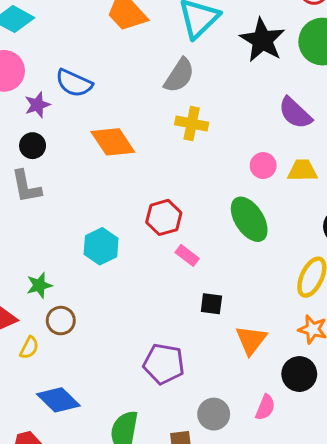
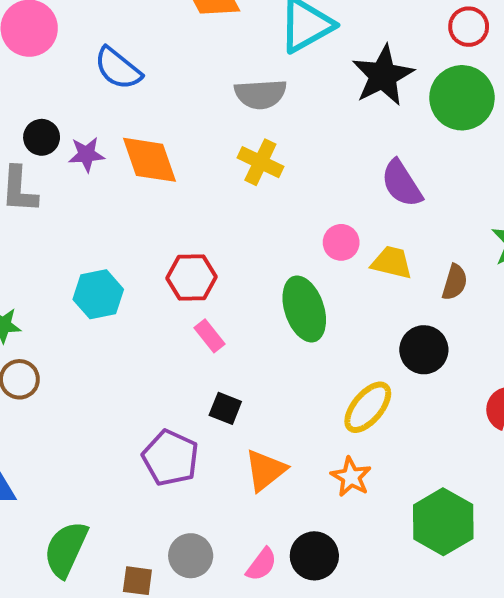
gray semicircle: (179, 75) -> (260, 94), turned 39
purple star: (37, 105) -> (86, 154), moved
purple pentagon: (164, 364) -> (170, 458), moved
black circle: (299, 374) -> (314, 556), moved

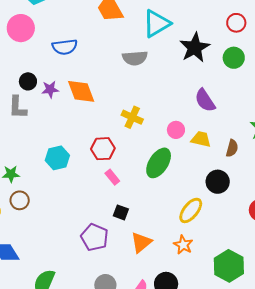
blue semicircle: (118, 68) -> (65, 47), turned -45
green circle: (462, 98) -> (234, 58), size x0.7
yellow cross: (260, 162) -> (132, 117), moved
green ellipse: (304, 309) -> (159, 163), turned 52

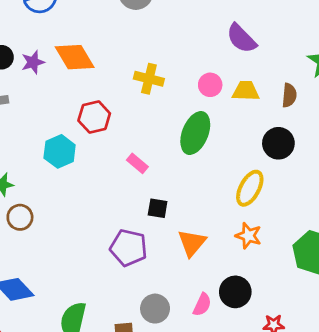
red hexagon: (103, 149) -> (94, 117), moved

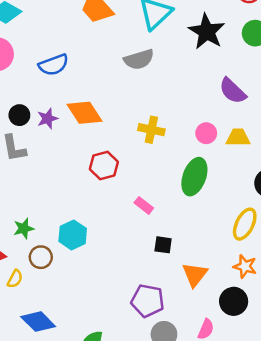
cyan hexagon: (60, 151) -> (73, 235), moved
purple pentagon: (129, 248) -> (148, 301), moved
black circle: (235, 292) -> (234, 301), moved

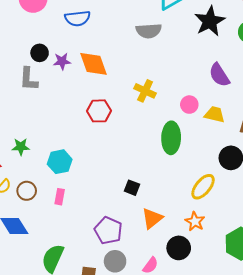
green ellipse: (194, 177) -> (171, 138), turned -32
pink rectangle: (144, 205) -> (60, 197), moved, turned 49
brown circle: (41, 257) -> (27, 191), moved

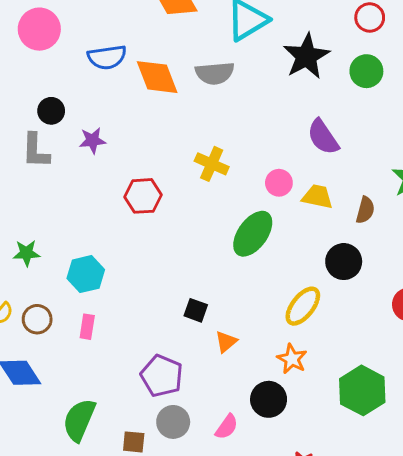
purple star: (62, 61) -> (92, 140), moved
orange diamond: (93, 64) -> (157, 77), moved
green ellipse: (171, 138) -> (253, 234), turned 36
orange triangle: (152, 218) -> (226, 342), moved, size x0.7

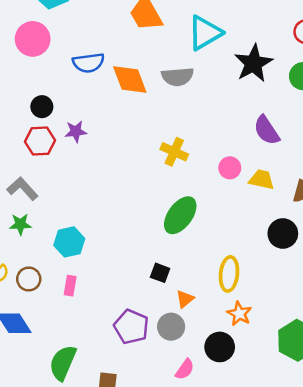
gray L-shape: (36, 151) -> (22, 189), moved, turned 136
red hexagon: (143, 196) -> (40, 141), moved
green ellipse: (253, 234) -> (180, 215), moved
yellow ellipse: (303, 306) -> (229, 274), moved, turned -32
gray circle: (173, 422) -> (171, 327), moved

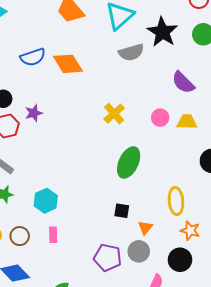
gray semicircle: (177, 77) -> (131, 52), moved
yellow cross: (174, 152) -> (114, 114), turned 35

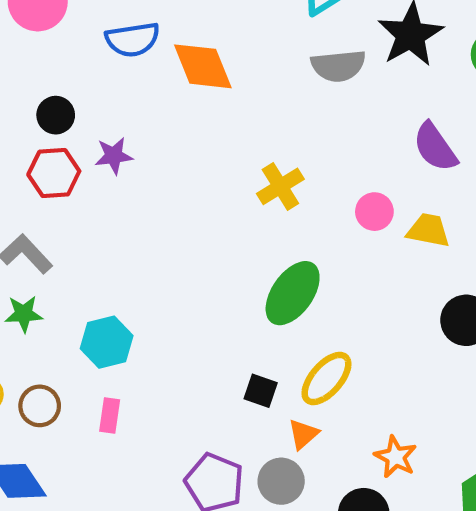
yellow ellipse: (176, 201) -> (326, 378), moved, turned 36

